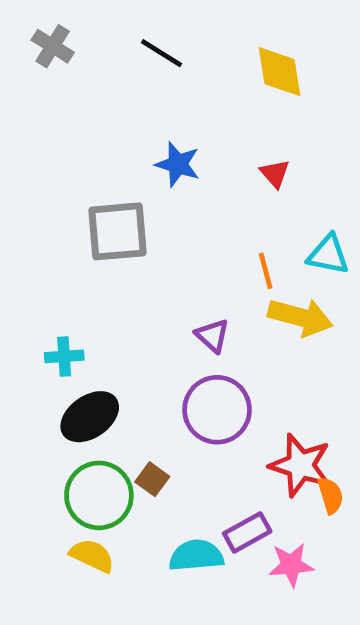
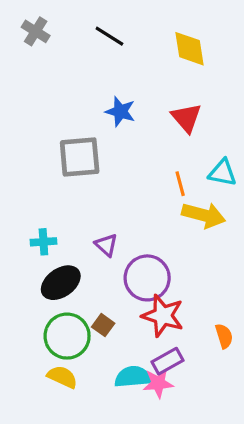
red triangle: (275, 174) -> (186, 118), size x1.5
purple triangle: (212, 336) -> (106, 245), moved
red star: (300, 465) -> (163, 316), moved
pink star: (291, 565) -> (158, 383), moved

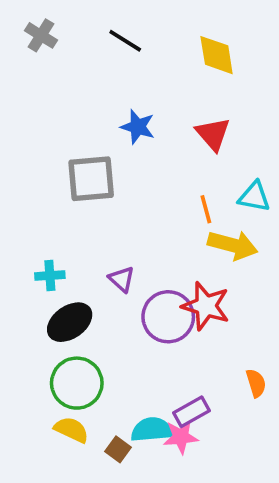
red star: (163, 316) -> (206, 306), moved
brown square: (103, 325) -> (118, 449), moved

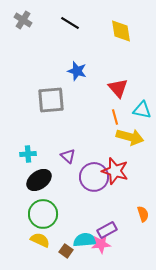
red triangle: (213, 134) -> (118, 88), moved

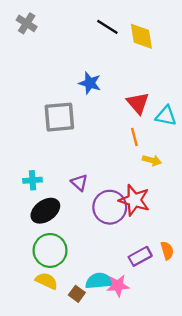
black line: (70, 23) -> (107, 27), moved
cyan triangle: (142, 110) -> (166, 116), moved
yellow arrow: (130, 137) -> (152, 160), size x0.6
purple rectangle: (107, 230) -> (140, 256), moved

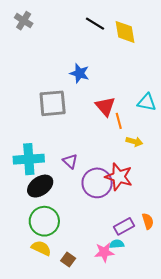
red triangle: (138, 103) -> (105, 106), moved
cyan cross: (32, 180) -> (29, 159), size x1.8
cyan semicircle: (99, 281) -> (117, 244), moved, size x0.6

